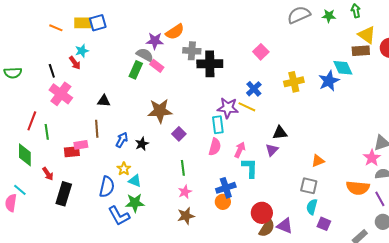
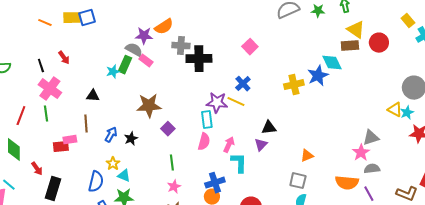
cyan star: (82, 51) -> (113, 72), moved
yellow cross: (294, 82) -> (294, 85), moved
green line: (47, 132) -> (46, 114), moved

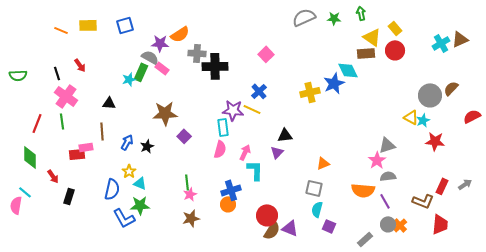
blue square: (87, 18) -> (125, 25), moved
yellow rectangle: (408, 21) -> (395, 28), moved
green line: (172, 163) -> (187, 182), moved
black rectangle: (53, 189) -> (69, 196), size x0.7

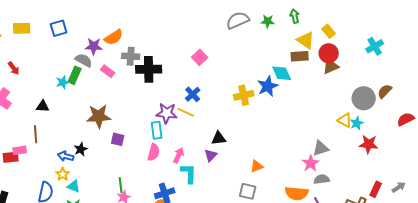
brown triangle: (460, 39) -> (331, 66), moved
pink rectangle: (162, 68) -> (108, 71), moved
purple square: (184, 136) -> (118, 139), turned -32
blue arrow: (127, 142) -> (66, 156), moved, turned -105

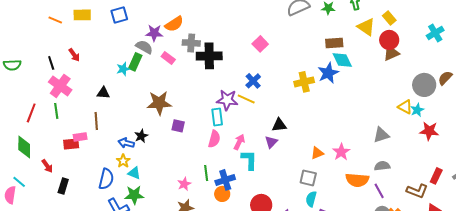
brown rectangle: (300, 56) -> (334, 43), moved
pink star: (311, 163) -> (341, 152), moved
green line: (121, 185) -> (206, 173), moved

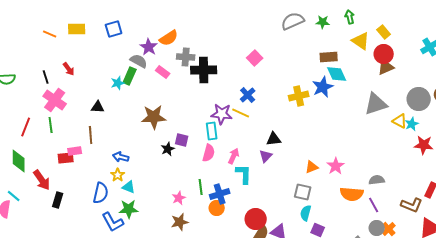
purple star: (154, 33) -> (149, 47), turned 30
purple square: (178, 126) -> (182, 140), moved
gray triangle: (381, 135) -> (376, 104), moved, size x1.4
black star: (141, 136) -> (168, 149), moved
red arrow: (47, 166) -> (42, 180), size x1.5

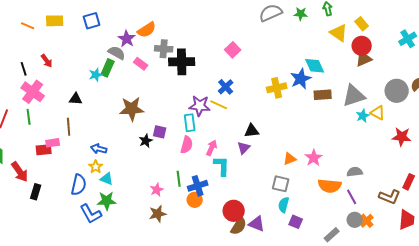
brown rectangle: (329, 57) -> (323, 95), moved
cyan star: (412, 124) -> (363, 116), moved

